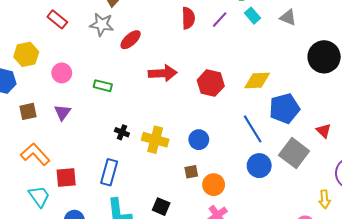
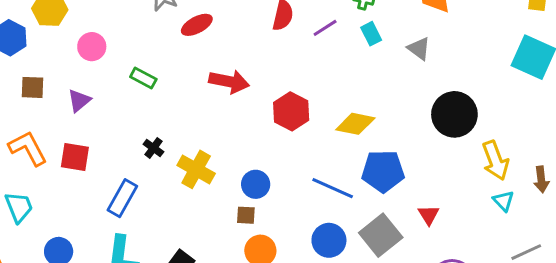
blue line: (253, 129) -> (333, 188), turned -48
brown square: (191, 172) -> (246, 215), moved
red square: (66, 178) -> (75, 157), moved

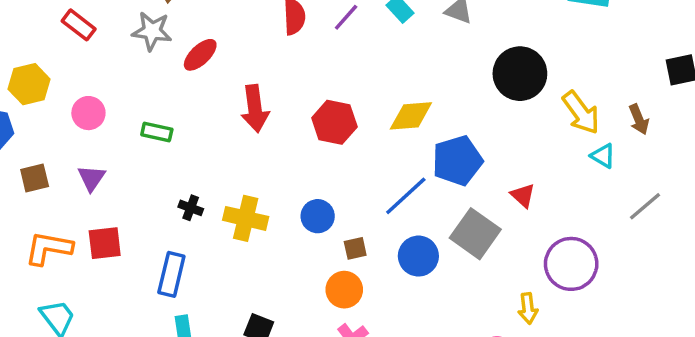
red arrow: (229, 82) -> (255, 109), turned 87
orange L-shape: (28, 148) -> (49, 248), turned -36
blue line: (333, 188) -> (406, 196), turned -51
brown square: (246, 215) -> (355, 248), moved

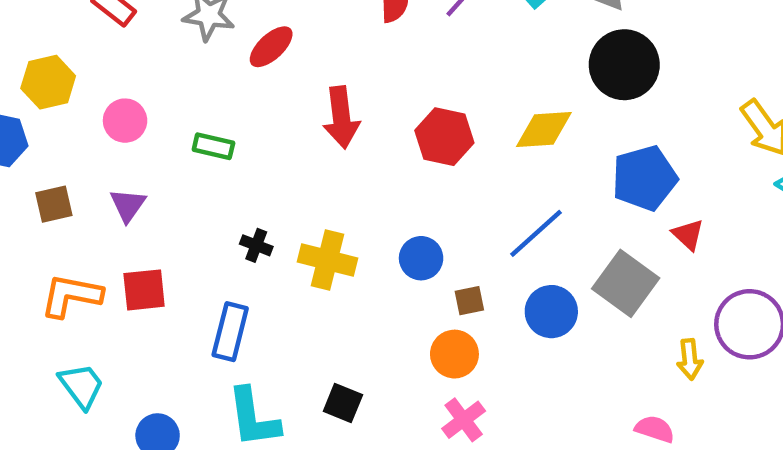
black circle: (520, 74) -> (624, 65), moved
blue pentagon: (457, 161) -> (644, 178), moved
yellow arrow: (528, 308) -> (690, 359), moved

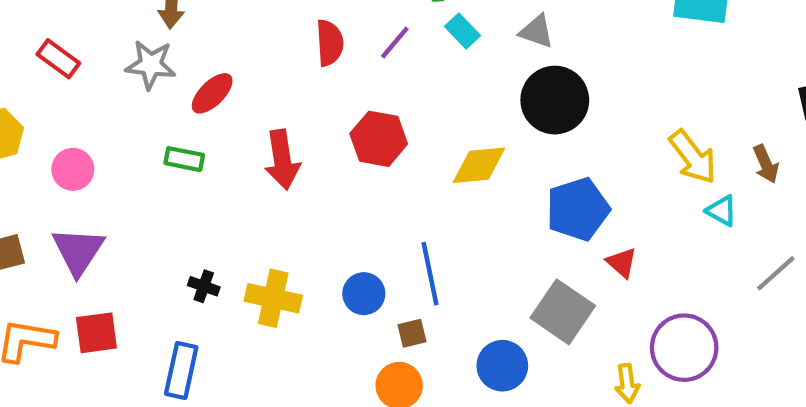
red hexagon: (444, 137) -> (379, 139), moved
green rectangle: (213, 146) -> (184, 159), moved
purple triangle: (128, 205) -> (78, 251), size x1.5
blue line: (536, 233) -> (430, 274), moved, turned -58
blue circle: (551, 312) -> (502, 366), moved

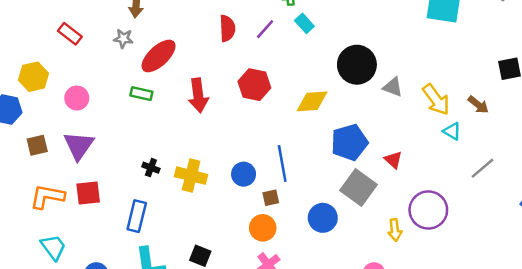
gray triangle: (537, 31) -> (393, 87), moved
gray star: (151, 65) -> (123, 39), size x0.7
red ellipse: (212, 93) -> (159, 56), size x1.4
brown arrow: (766, 164) -> (478, 105), turned -30
blue pentagon: (578, 209) -> (349, 142), moved

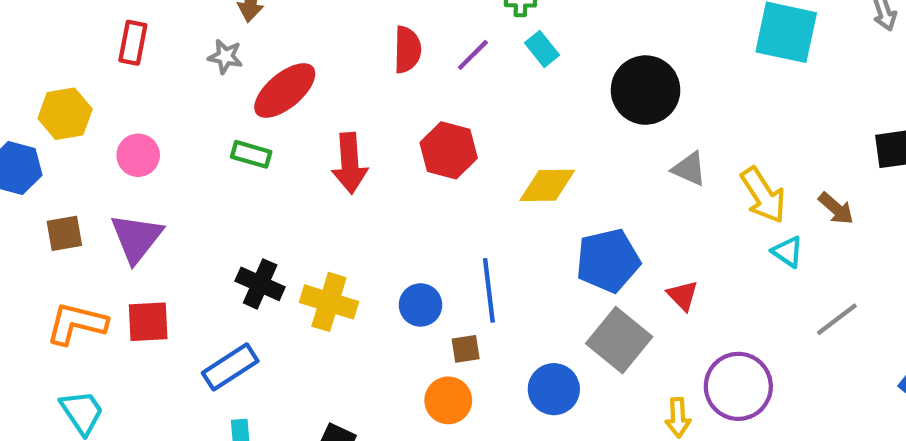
red rectangle: (70, 34) -> (133, 43), turned 60
black circle: (357, 65) -> (646, 90), moved
black cross: (151, 168) -> (260, 284), size x1.5
blue rectangle: (137, 216) -> (230, 367), turned 40

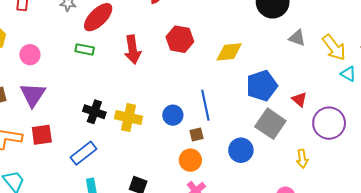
purple circle: (738, 386) -> (329, 123), moved

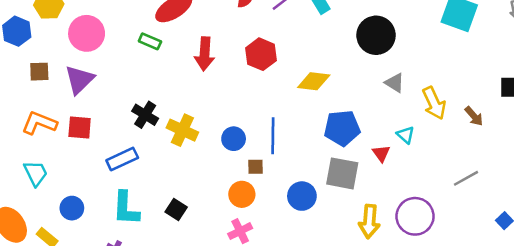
pink circle: (30, 55) -> (87, 33), size x1.5
cyan triangle: (348, 74) -> (405, 135), moved
purple circle: (329, 123) -> (415, 216), moved
gray square: (270, 124) -> (342, 173), turned -36
yellow arrow: (302, 159) -> (369, 221), size x1.5

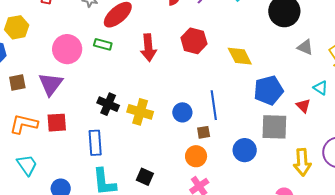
pink circle: (87, 33) -> (67, 49), moved
yellow diamond: (314, 81) -> (240, 56), turned 64
blue rectangle: (122, 159) -> (95, 143), turned -60

